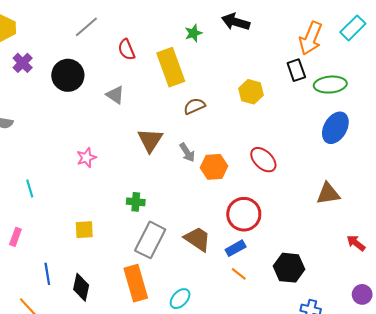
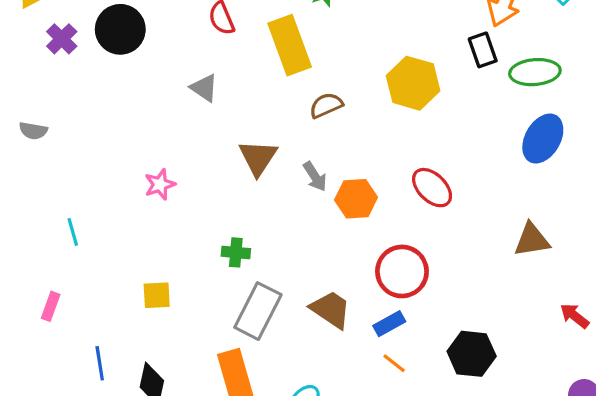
black circle: (68, 75) -> (120, 29), moved
yellow hexagon: (251, 92) -> (413, 83), size x1.4

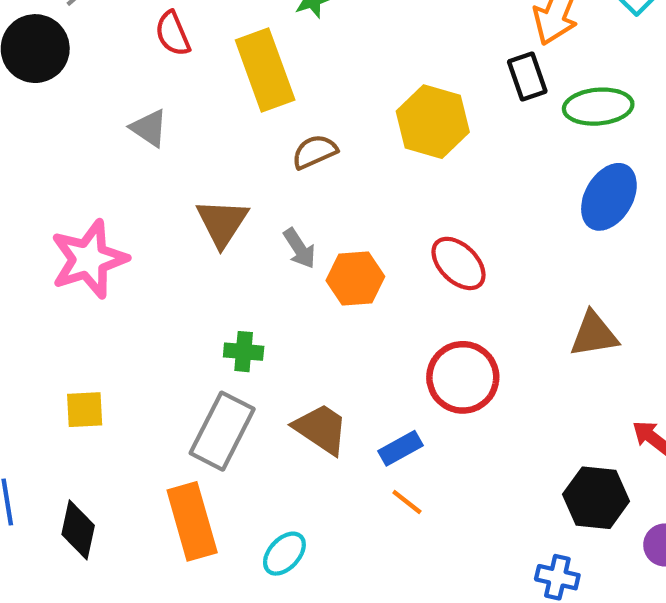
pink star: (160, 184) -> (89, 259), size x1.8
green cross: (236, 252) -> (244, 352), moved
red circle: (402, 271) -> (463, 377), moved
black hexagon: (472, 354) -> (596, 498), moved

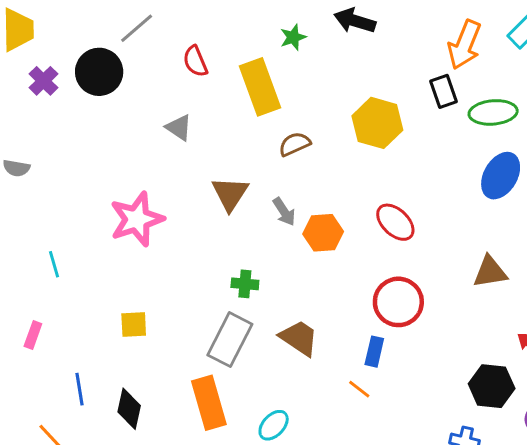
blue rectangle: (400, 448) -> (374, 352), moved, turned -48

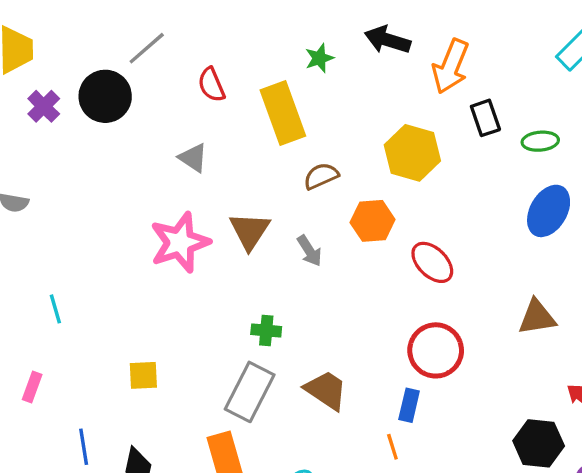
orange arrow: (465, 45) -> (451, 66), moved
green ellipse: (493, 112) -> (540, 141), size x0.7
pink star: (137, 219) -> (180, 242), moved
orange hexagon: (323, 233) -> (373, 221), moved
orange line: (359, 389) -> (392, 447), turned 35

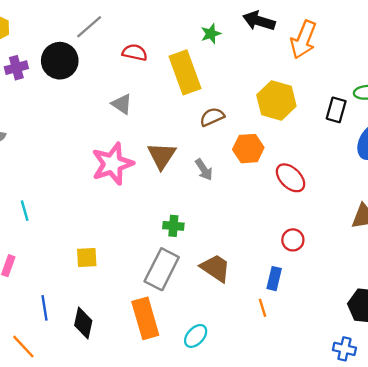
red semicircle: (211, 85) -> (135, 52), turned 125
purple cross: (44, 106) -> (16, 68), turned 30
black rectangle: (485, 118) -> (336, 110), moved, turned 35
red circle: (436, 350) -> (293, 240), size x0.6

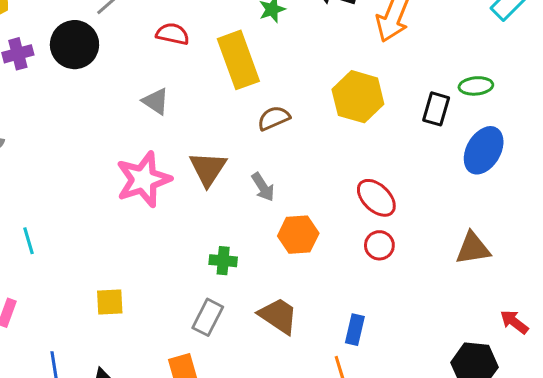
orange hexagon: (248, 149) -> (298, 235), moved
red circle: (293, 240) -> (379, 245), moved
gray rectangle: (162, 269) -> (208, 317), size x0.7

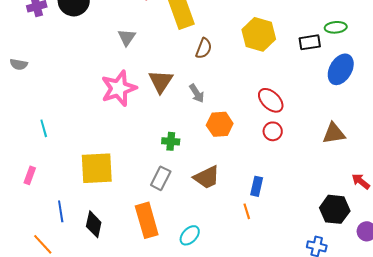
gray triangle: (156, 101) -> (127, 37), turned 30
black rectangle: (436, 109) -> (310, 42), turned 65
brown semicircle: (274, 118) -> (204, 48), turned 135
yellow square: (110, 302) -> (97, 168), size x1.8
brown trapezoid: (278, 316) -> (207, 177), turned 120

